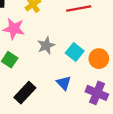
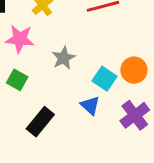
cyan square: (75, 52) -> (105, 79), moved
purple cross: (97, 93) -> (135, 115), turned 35

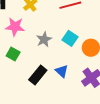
cyan square: (105, 79) -> (70, 38), moved
black rectangle: (40, 122) -> (38, 75), moved

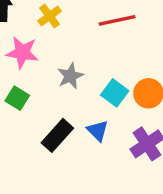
cyan square: (70, 38) -> (115, 93), moved

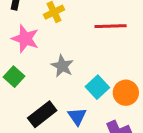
gray star: (70, 76) -> (62, 66), turned -30

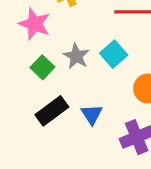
green square: (14, 77) -> (42, 67), moved
cyan square: (97, 87) -> (114, 54), moved

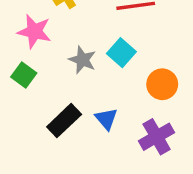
green square: (42, 67) -> (24, 75), moved

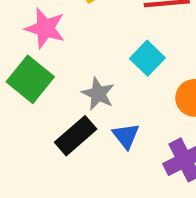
gray star: (82, 60) -> (98, 94), moved
green square: (24, 75) -> (30, 79), size x1.5

